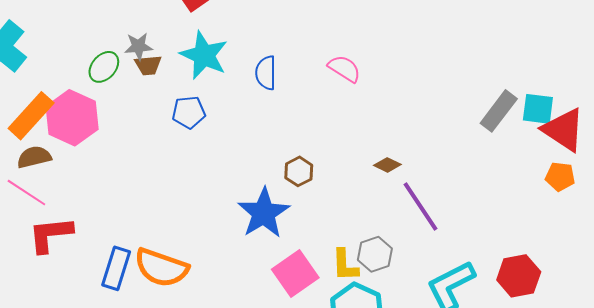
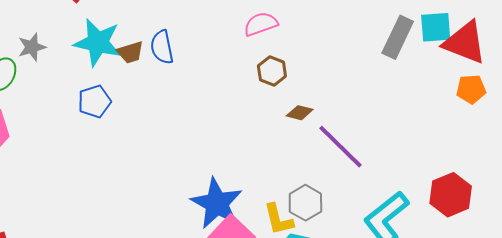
brown trapezoid: (148, 65) -> (130, 52), moved
pink semicircle: (344, 69) -> (261, 24), moved, turned -40
brown hexagon: (299, 171) -> (272, 71), moved
blue star: (264, 213) -> (217, 203), moved

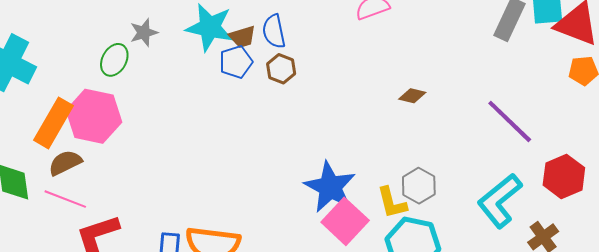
brown hexagon: (272, 71) -> (281, 69), moved
blue pentagon: (94, 101) -> (236, 62), moved
purple line: (340, 147) -> (510, 121), moved

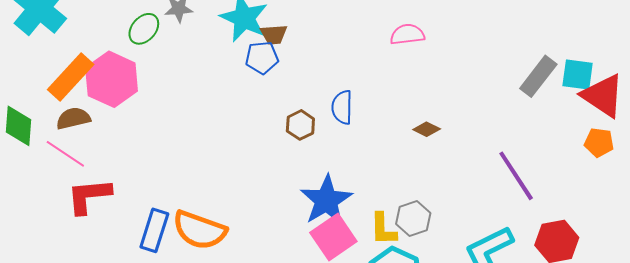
blue semicircle: (274, 31) -> (342, 107), moved
brown hexagon: (281, 69) -> (300, 125), moved

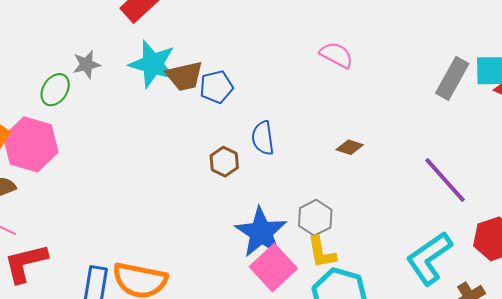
brown trapezoid: (274, 34) -> (185, 76), size x1.4
pink semicircle: (407, 34) -> (336, 55), moved, turned 44
blue pentagon: (262, 58) -> (216, 87), moved
gray hexagon: (413, 219) -> (315, 218), moved

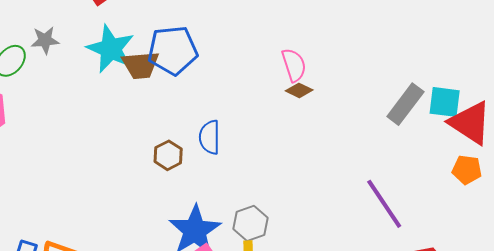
pink semicircle: (336, 55) -> (294, 65), turned 36
blue pentagon: (216, 87) -> (173, 50), moved, size x1.5
brown diamond: (350, 147) -> (299, 90), moved

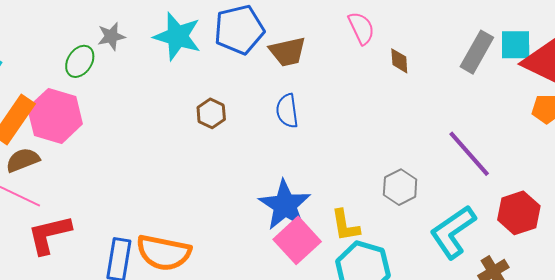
brown trapezoid: (141, 65) -> (288, 52), moved
brown diamond: (299, 90) -> (399, 61), moved, turned 68
brown hexagon: (168, 155) -> (211, 113), moved
gray hexagon: (250, 223) -> (400, 187), moved

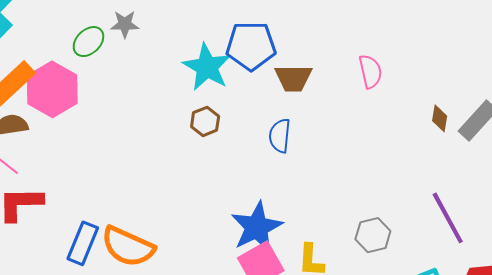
cyan star: (177, 36) -> (207, 67), moved
brown diamond: (399, 61) -> (440, 118), moved

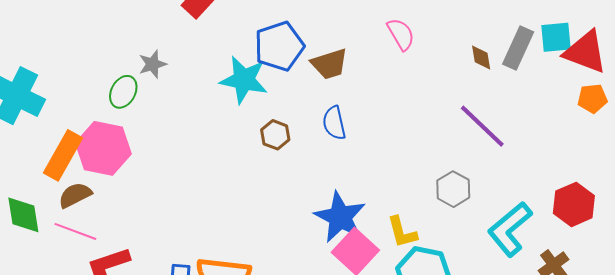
brown hexagon: (205, 121) -> (275, 135), moved
purple line: (448, 218) -> (482, 126), moved

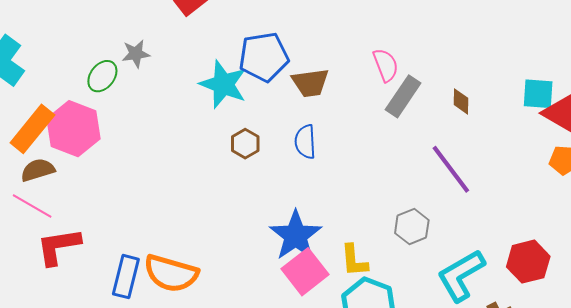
gray rectangle: (518, 48) -> (403, 96), moved

